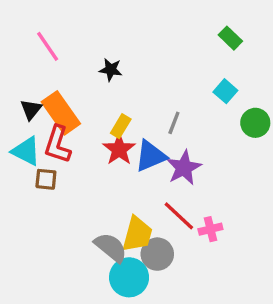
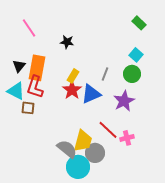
orange rectangle: (61, 113) -> (37, 68), turned 45
green circle: (255, 123) -> (132, 74), moved
purple star: (184, 168) -> (124, 101), moved

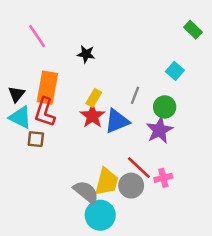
green rectangle: (139, 23) -> (193, 30), moved
black triangle: (19, 66) -> (16, 94), moved
green circle: (132, 74) -> (165, 107), moved
gray circle: (95, 153) -> (131, 186), moved

